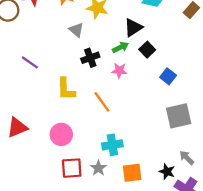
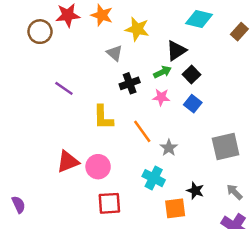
blue square: (168, 76) -> (193, 104), moved
red triangle: (17, 127) -> (68, 162), moved
cyan cross: (112, 145) -> (154, 178), turned 36
gray star: (98, 168) -> (169, 148), moved
black star: (167, 172) -> (195, 191), moved

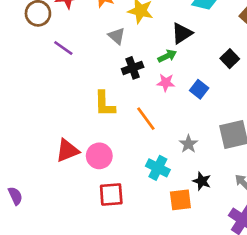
black square: (191, 75) -> (230, 59), moved
purple line: (64, 88) -> (63, 48), moved
gray star: (169, 148) -> (188, 144), moved

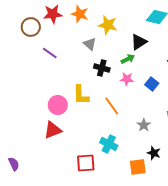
black cross: (133, 68) -> (102, 68), turned 35
pink circle: (99, 156) -> (58, 105), moved
cyan cross: (158, 168) -> (109, 144), moved

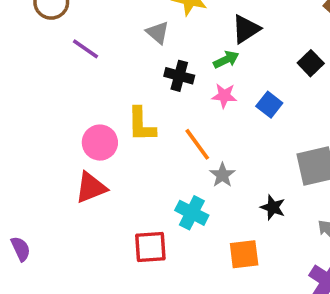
gray star: (144, 125) -> (222, 175), moved
black star: (154, 153) -> (273, 207), moved

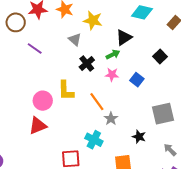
black cross: (179, 76) -> (87, 64), turned 35

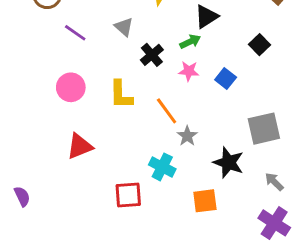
gray triangle: (75, 39) -> (124, 27), moved
pink circle: (43, 101) -> (71, 87), moved
black star: (139, 137) -> (229, 162), size x1.5

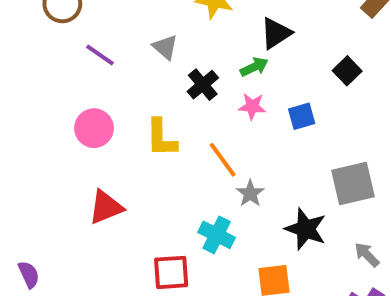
blue square: (226, 78) -> (302, 116), turned 36

